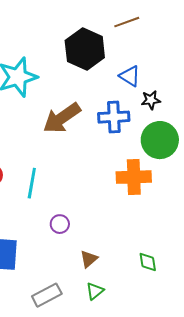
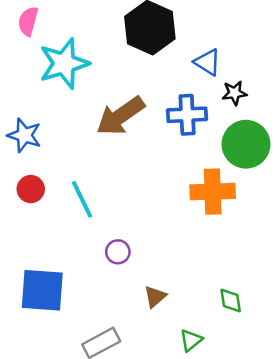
cyan line: (32, 183) -> (82, 199), turned -36
green triangle: (95, 291) -> (191, 340), moved

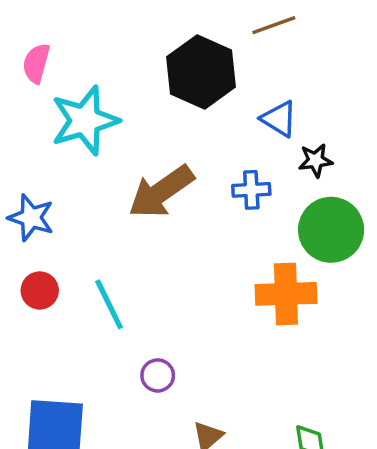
blue cross: (187, 115) -> (251, 190), size x0.7

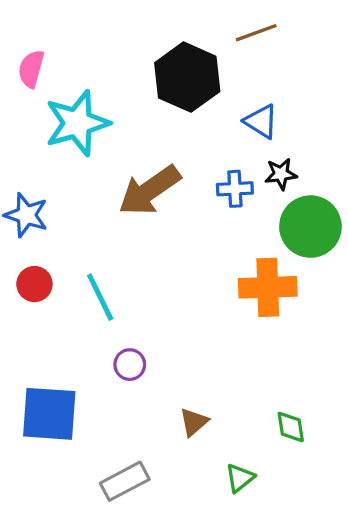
black star: (315, 160) -> (281, 174), moved
purple circle: (158, 375) -> (130, 365), moved

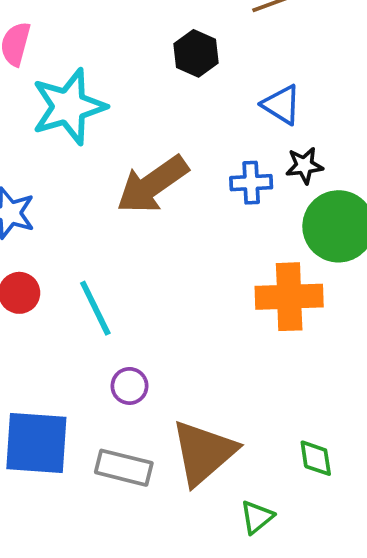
black hexagon: (187, 77) -> (196, 53), size x0.6
brown triangle: (194, 422) -> (204, 452), size x2.0
gray rectangle: (125, 481) -> (124, 468), moved, turned 42

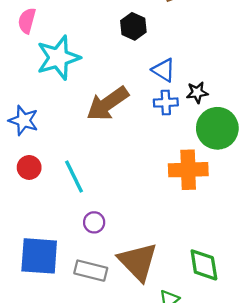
blue triangle: (282, 105) -> (164, 70), moved
brown triangle: (204, 452) -> (138, 262), turned -33
green diamond: (316, 458) -> (204, 265), size x1.5

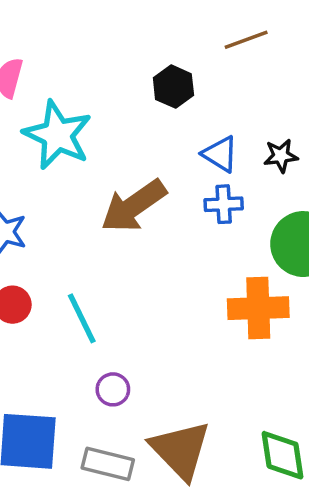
cyan star: (58, 58) -> (57, 135), turned -30
black star: (197, 92) -> (281, 156), moved

